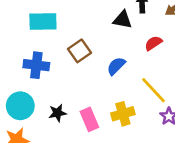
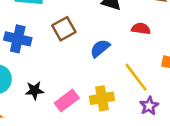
red semicircle: (153, 43) -> (141, 29), turned 36
pink rectangle: (89, 119) -> (67, 100), turned 70

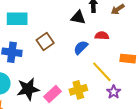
blue semicircle: (100, 48) -> (81, 47), moved
black star: (35, 90) -> (28, 89), size x1.6

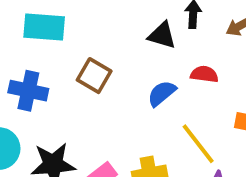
brown square: (45, 41) -> (94, 76), turned -30

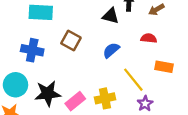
red semicircle: (204, 74) -> (149, 38), moved

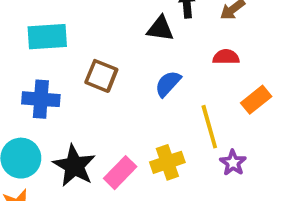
orange rectangle: (164, 67) -> (256, 100), turned -42
yellow line: (133, 80) -> (209, 127), turned 30
black star: (48, 93) -> (74, 166), turned -30

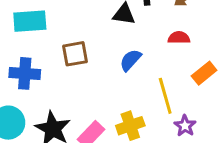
brown square: (101, 76) -> (75, 54), turned -32

